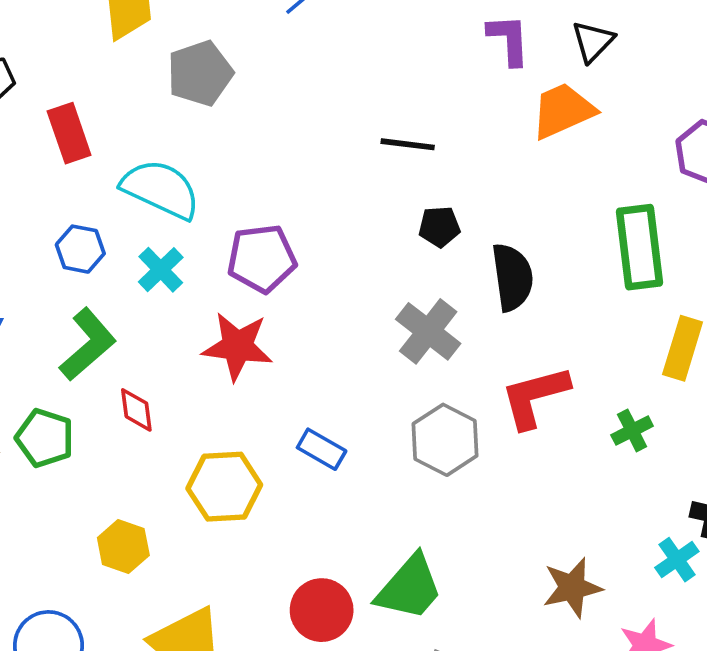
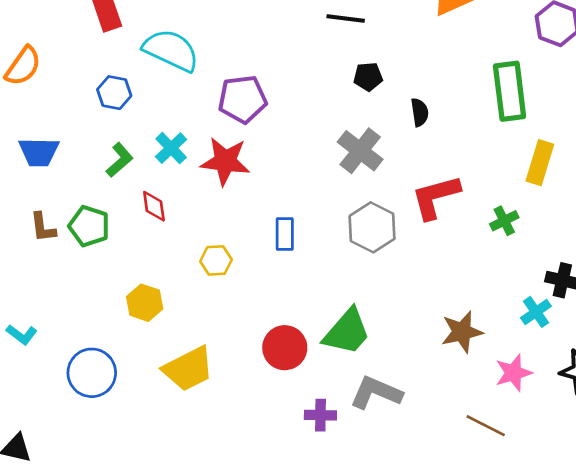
cyan cross: (161, 270) -> (171, 148), moved
black semicircle: (512, 277) -> (420, 112), size x0.6
green L-shape: (88, 344) -> (120, 160), size x0.7
blue rectangle: (322, 449) -> (285, 234), turned 60
yellow hexagon: (224, 487) -> (216, 260), size x0.6

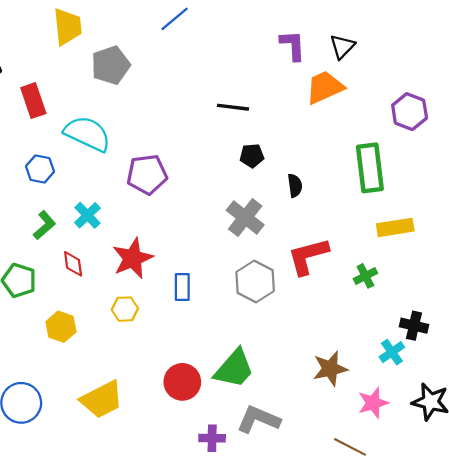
red star: (225, 161) -> (133, 258), moved, turned -30
yellow rectangle: (540, 163) -> (395, 227), turned 64
yellow hexagon: (145, 303) -> (61, 327), moved

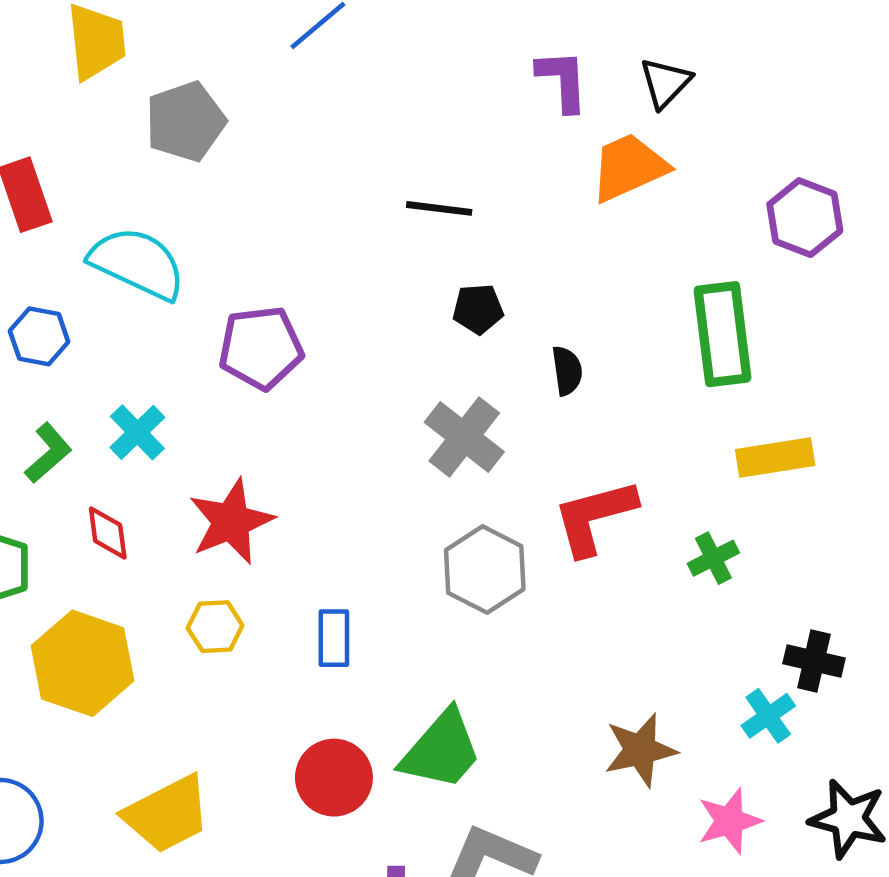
blue rectangle: (182, 287) -> (334, 638), moved
yellow hexagon: (61, 327) -> (82, 663), size x1.6

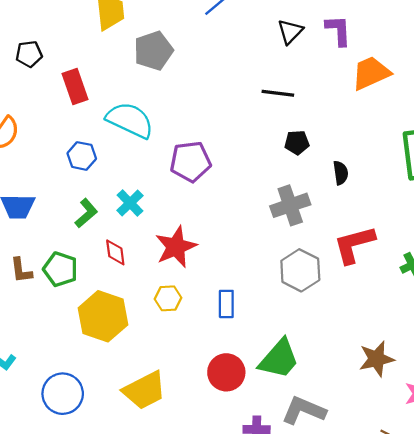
black triangle: (665, 83) -> (290, 32), moved
gray cross: (464, 437) -> (290, 205), turned 33

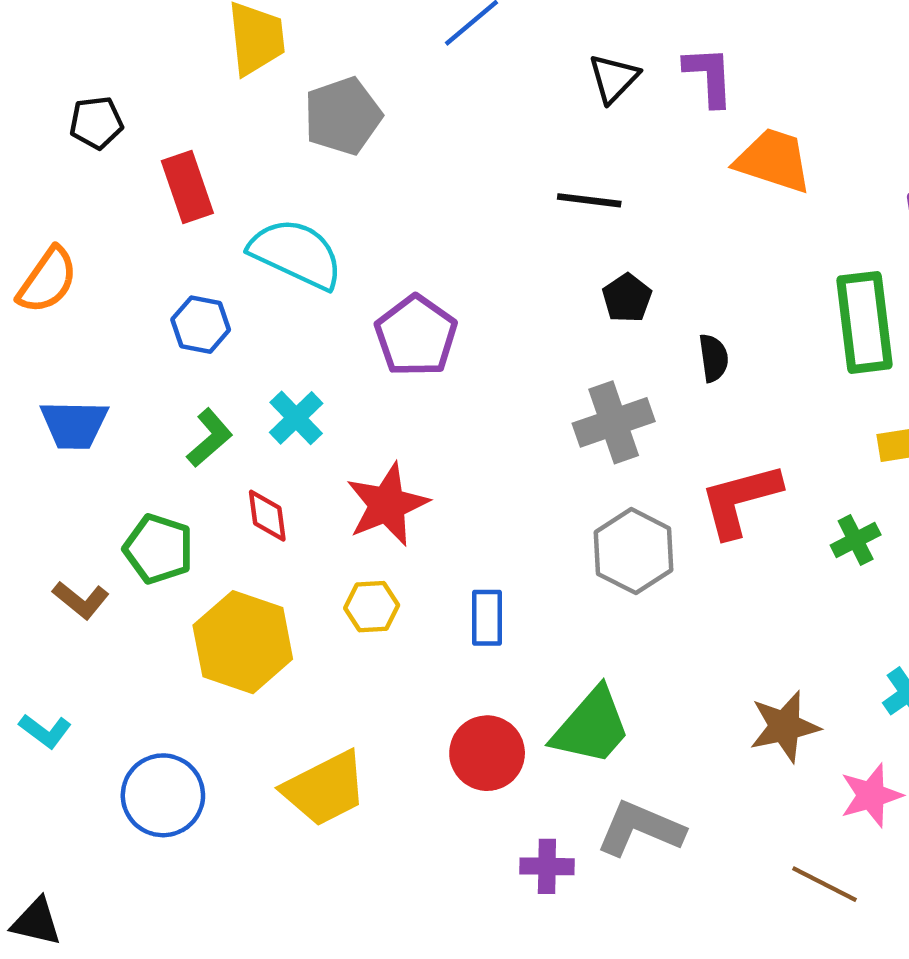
orange trapezoid: (371, 73) -> (773, 160), turned 42
black pentagon: (297, 143) -> (627, 298), turned -30
purple pentagon: (190, 162) -> (416, 336), turned -30
brown L-shape: (21, 270) -> (81, 600), moved, turned -44

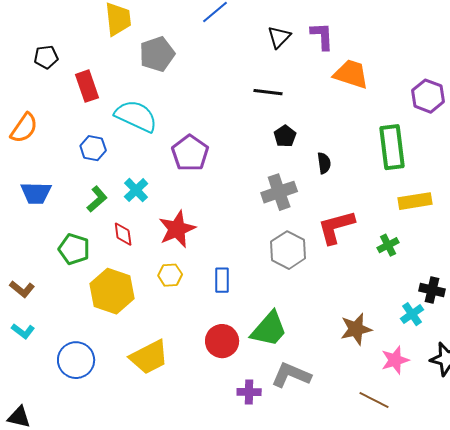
brown L-shape: (81, 600) -> (22, 289), moved

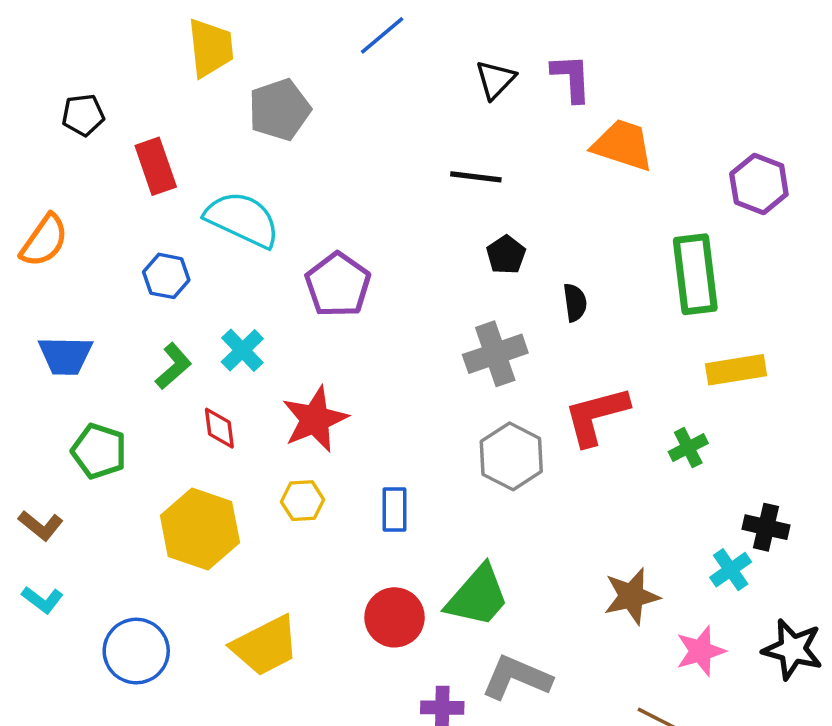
green pentagon: (74, 249) -> (99, 451), moved

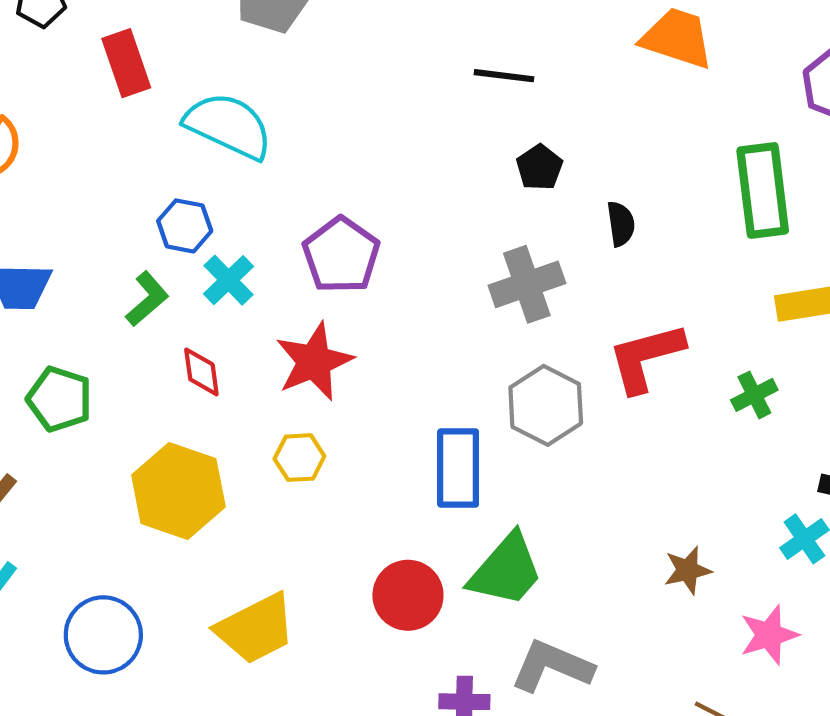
blue hexagon: (166, 276) -> (185, 226), moved
purple pentagon: (338, 285) -> (341, 255), moved
blue rectangle: (395, 509) -> (458, 468), moved, size x1.5
brown star: (632, 596) -> (688, 570), size x0.7

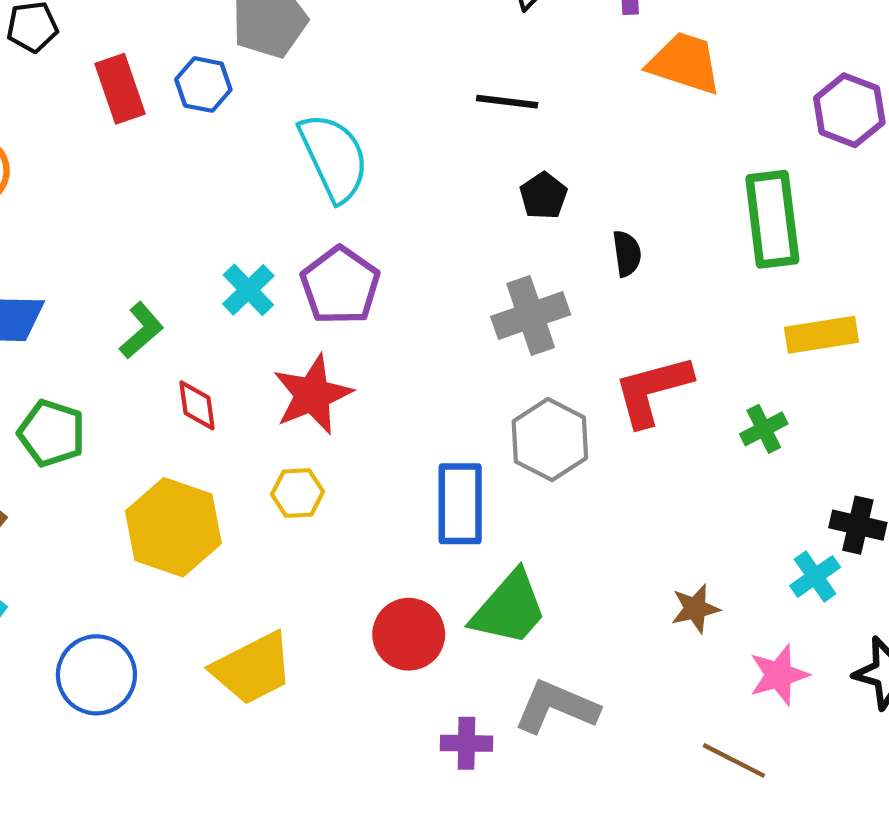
cyan semicircle: (229, 126) -> (334, 157), moved, turned 40
blue hexagon: (185, 226) -> (203, 85), moved
cyan cross: (229, 280) -> (248, 290), moved

